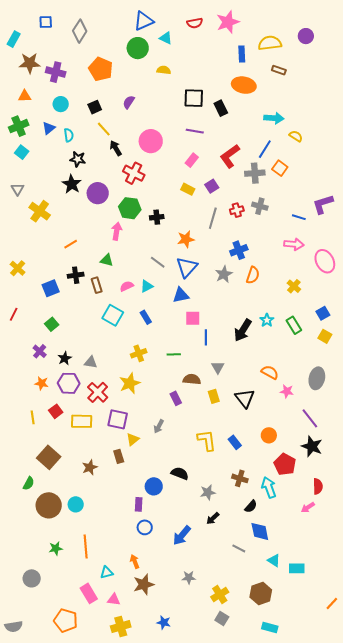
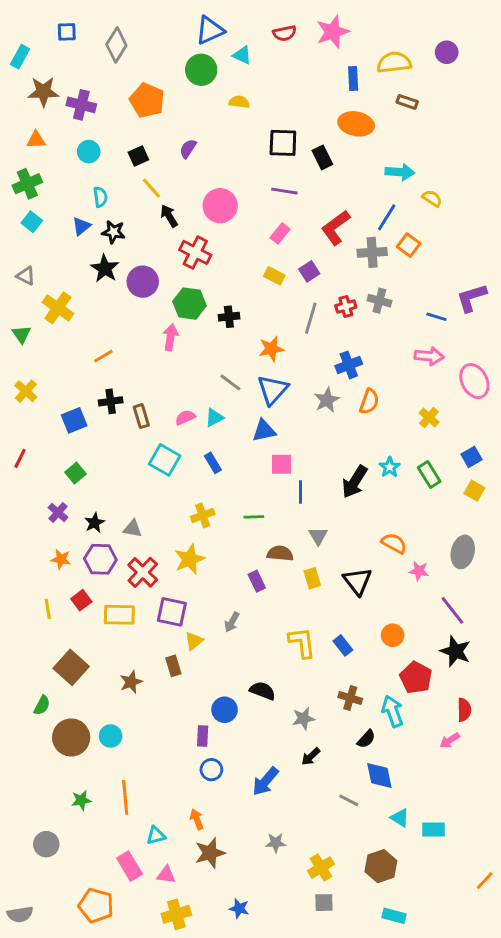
blue triangle: (49, 128) -> (81, 226), moved
gray triangle: (18, 189) -> (26, 276), turned -32
green triangle: (107, 260) -> (21, 334), moved, turned 40
gray square: (222, 618) -> (324, 903), turned -32

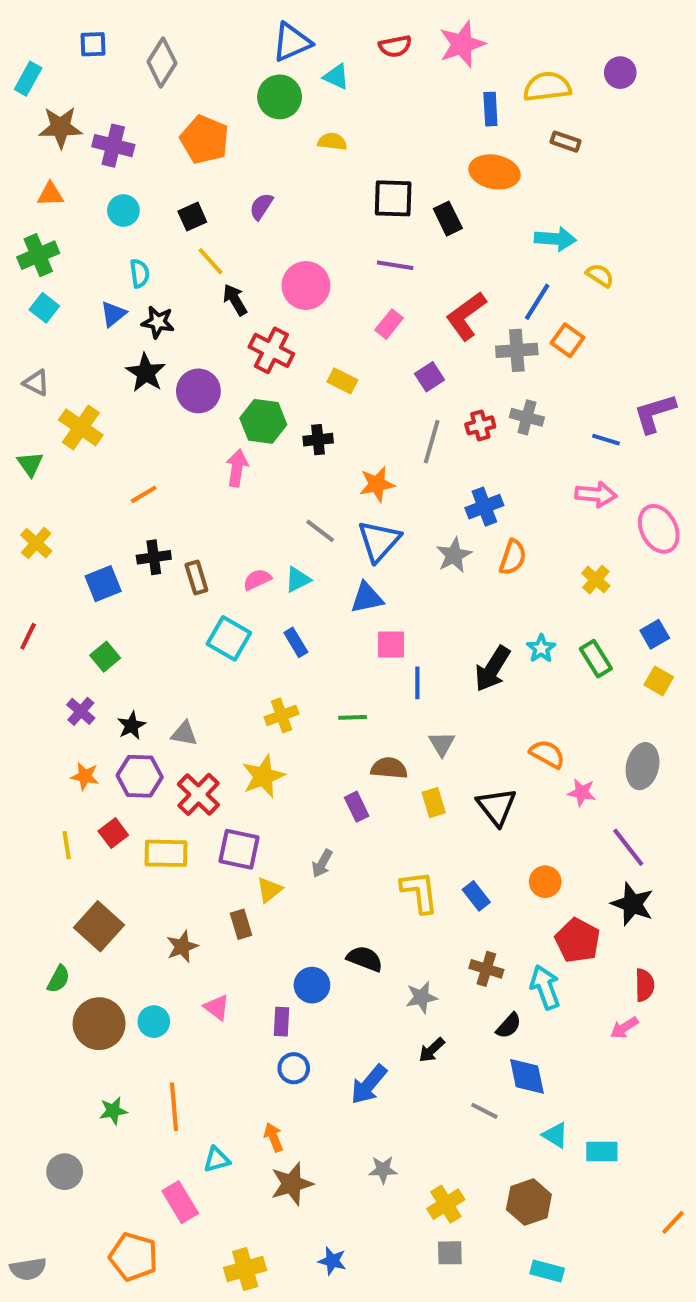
yellow rectangle: (274, 276) -> (342, 381), moved
pink triangle: (166, 875) -> (217, 1007), moved, turned 30

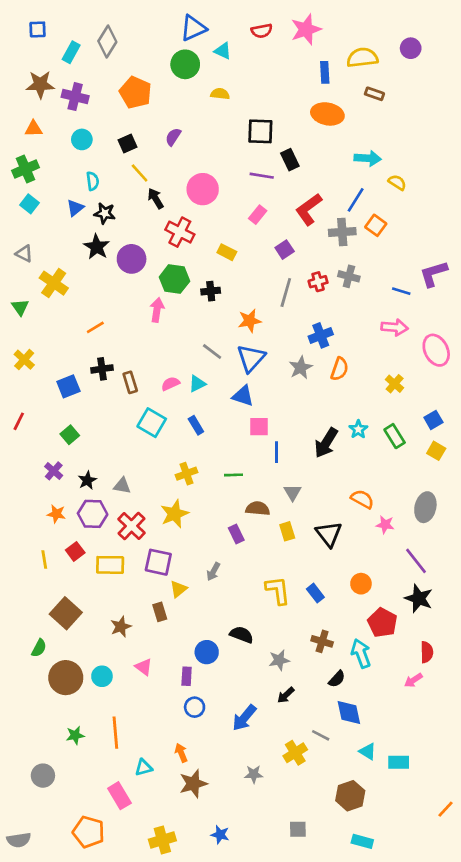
blue square: (93, 44) -> (38, 29), moved
cyan rectangle: (28, 79) -> (71, 52), moved
black rectangle: (448, 219) -> (290, 160), moved
blue triangle: (367, 598) -> (243, 396), turned 30
yellow cross: (446, 1204) -> (295, 753), moved

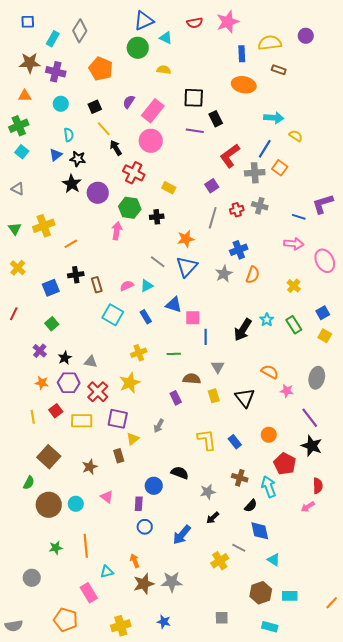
pink rectangle: (258, 215) -> (153, 111), moved, size x1.6
yellow cross: (54, 283) -> (44, 226), moved, turned 35
blue triangle: (243, 396) -> (174, 305), moved
cyan rectangle: (399, 762) -> (290, 596), moved
gray star: (254, 774) -> (172, 582), moved, size x1.5

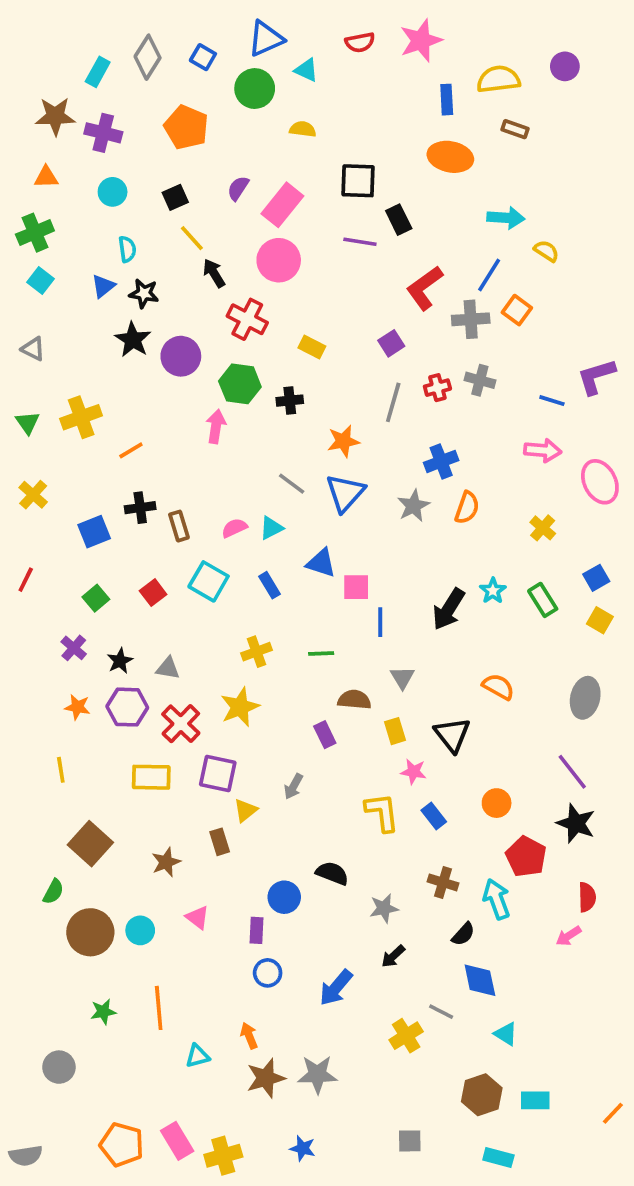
blue square: (28, 22) -> (203, 57), moved, turned 32
pink star: (287, 391) -> (413, 772), moved
red square: (56, 411) -> (153, 593), moved
pink rectangle: (89, 593) -> (177, 1141), moved

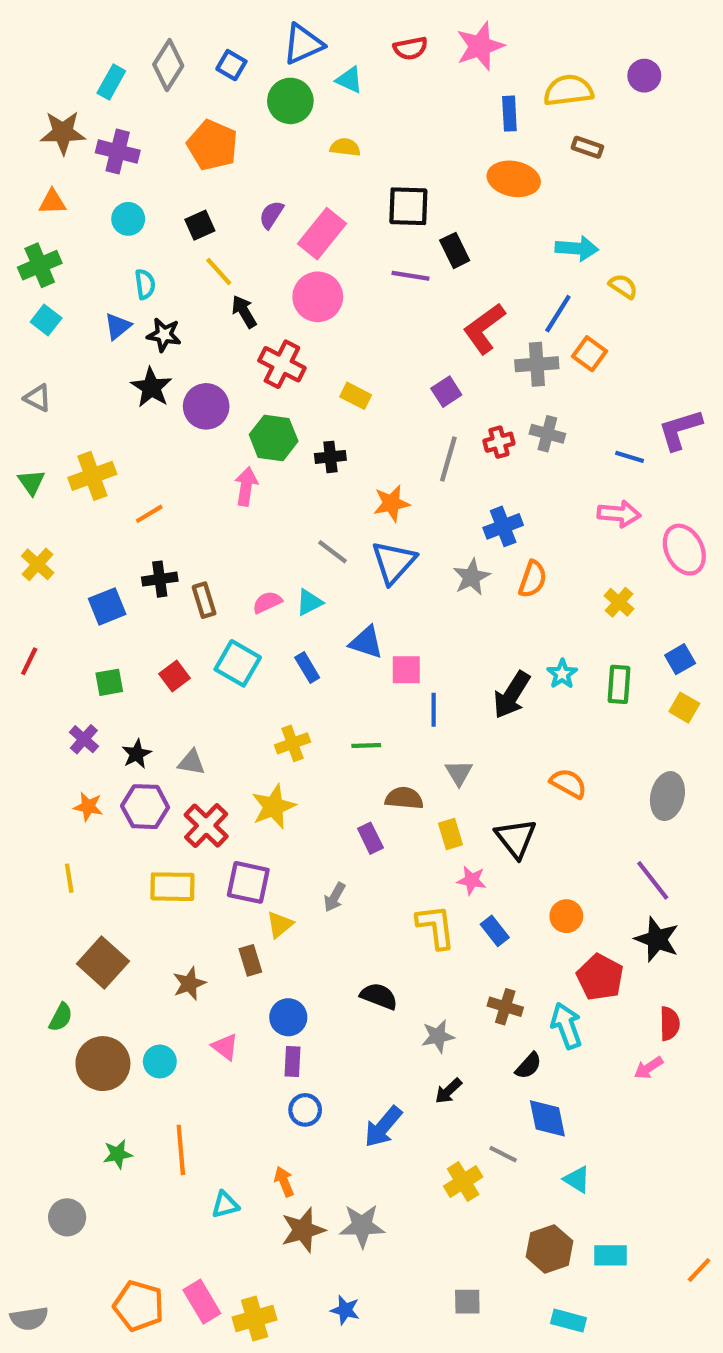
green square: (96, 598) -> (109, 682), turned 30
green rectangle: (543, 600) -> (619, 684), turned 36
blue circle: (284, 897) -> (288, 1017), moved

